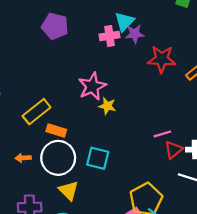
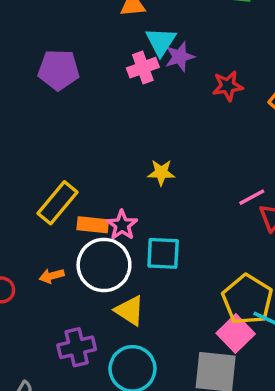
red star: (162, 59) -> (228, 86), size x0.7
pink star: (92, 86) -> (122, 225), moved, size x0.7

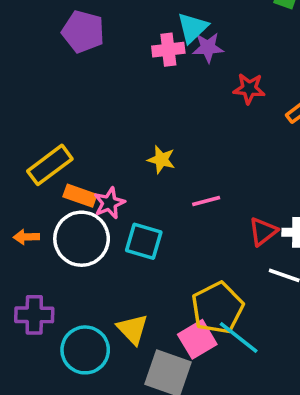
pink line: (252, 197) -> (206, 201), moved
yellow triangle: (130, 310) -> (132, 329), moved

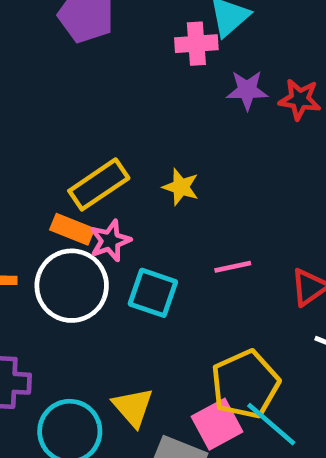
purple star: (208, 48) -> (247, 90), moved
yellow rectangle: (50, 165) -> (99, 184), moved
pink line: (206, 201) -> (233, 267), moved

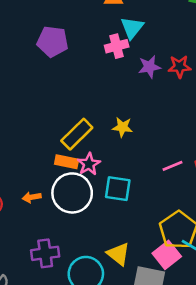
pink line: (233, 267) -> (172, 166), moved

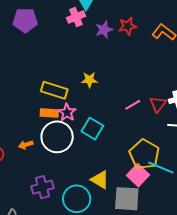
yellow rectangle: (77, 134) -> (54, 90), turned 70
cyan square: (118, 189) -> (92, 129), turned 30

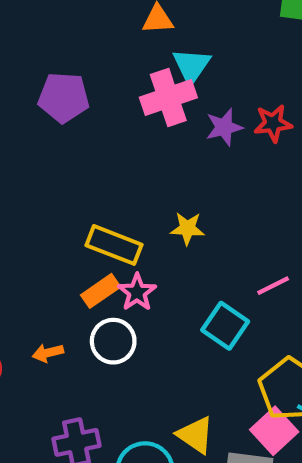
pink cross: (76, 17) -> (168, 98), size x1.4
orange rectangle: (49, 113) -> (101, 291), turned -42
cyan square: (92, 129) -> (225, 326), moved
white circle: (57, 137) -> (113, 341), size x0.7

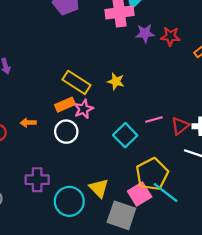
orange arrow: (48, 353) -> (28, 123), moved

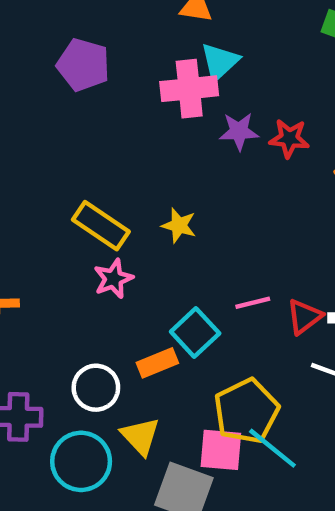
orange rectangle: (65, 105) -> (157, 363), moved
white circle: (66, 132) -> (96, 388), moved
pink square: (140, 194) -> (221, 450), turned 35

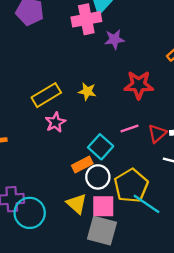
red star: (289, 138) -> (139, 85), moved, size x1.4
yellow rectangle: (101, 226) -> (46, 95), turned -60
white circle: (96, 388) -> (98, 177), moved
pink square: (221, 450) -> (103, 206), moved
cyan circle: (81, 461) -> (30, 213), moved

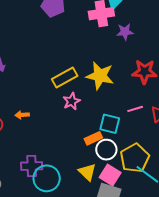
yellow star: (87, 91) -> (100, 76), size x1.8
cyan square: (101, 147) -> (110, 124), turned -30
pink square: (103, 206) -> (110, 175), turned 30

